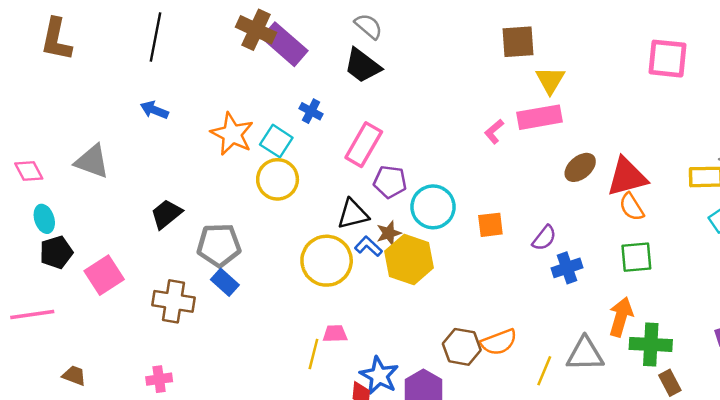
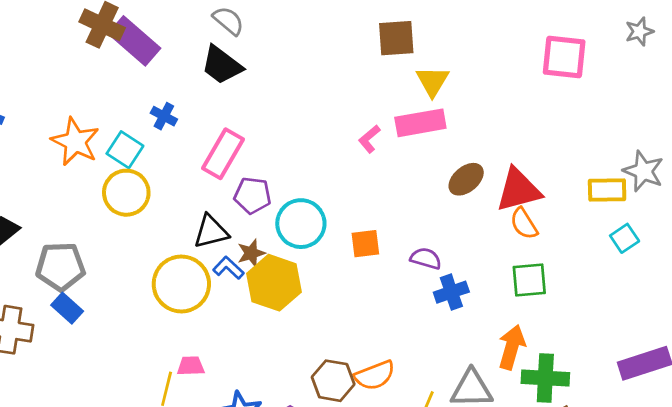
purple semicircle: (544, 238) -> (426, 258), turned -112

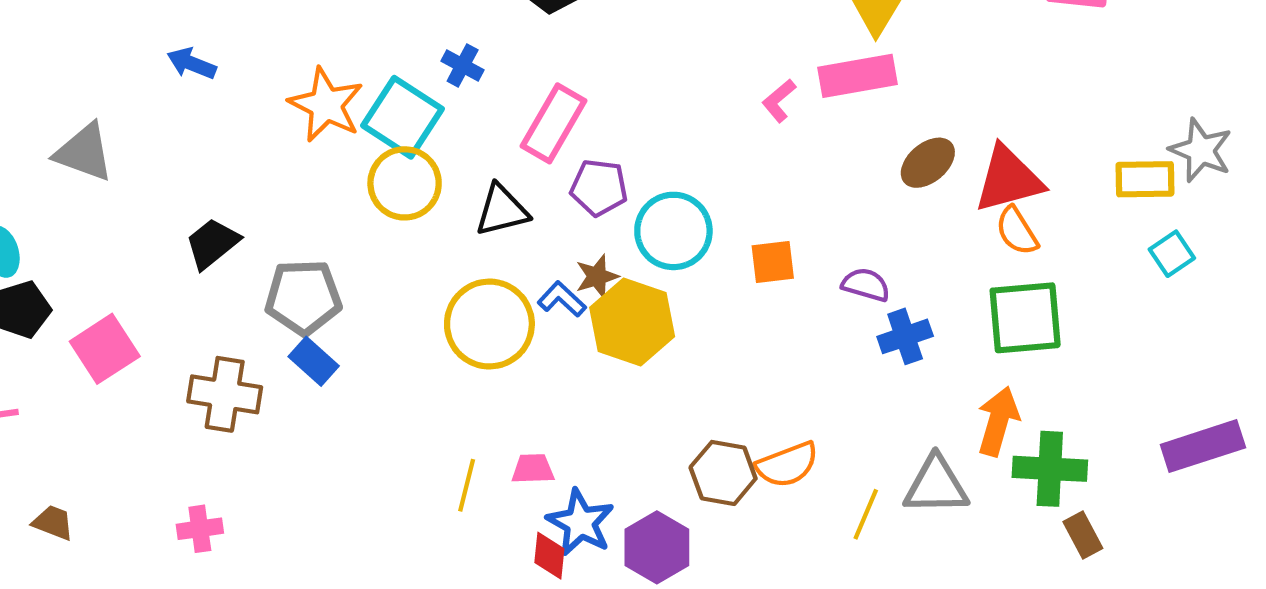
cyan square: (125, 150) -> (403, 117), size x1.4
black triangle: (211, 232) -> (502, 210), moved
green square: (529, 280) -> (1025, 318), size x1.4
pink trapezoid: (191, 366) -> (533, 469), moved

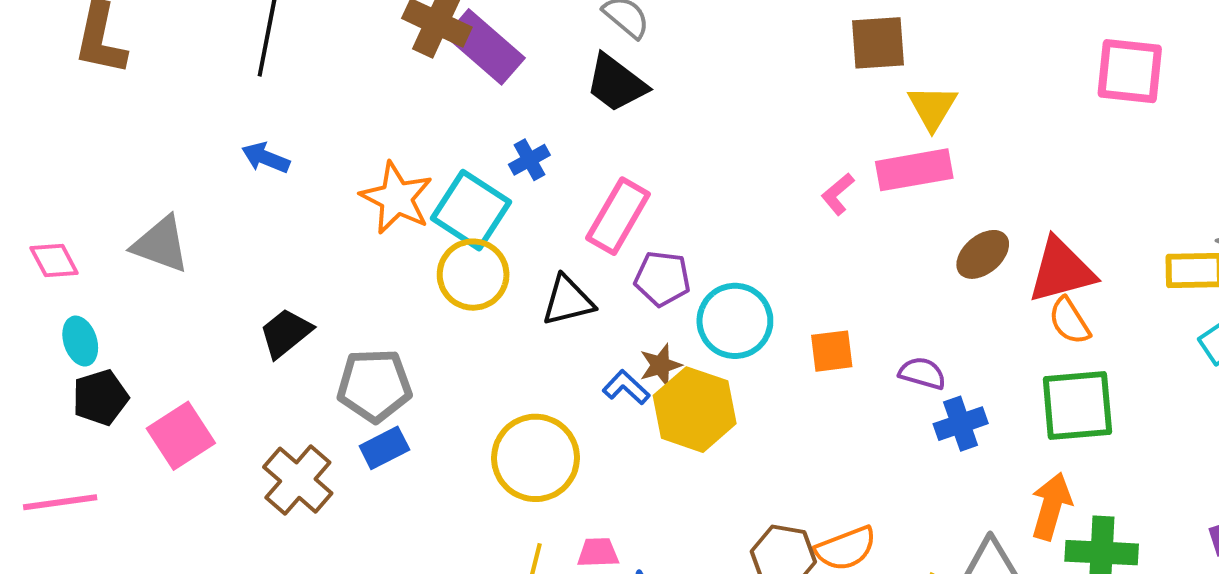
blue cross: (463, 65) -> (529, 160), turned 33
yellow circle: (489, 324) -> (536, 458), moved
blue rectangle: (314, 361) -> (384, 448), turned -69
brown cross: (225, 394) -> (298, 480), turned 32

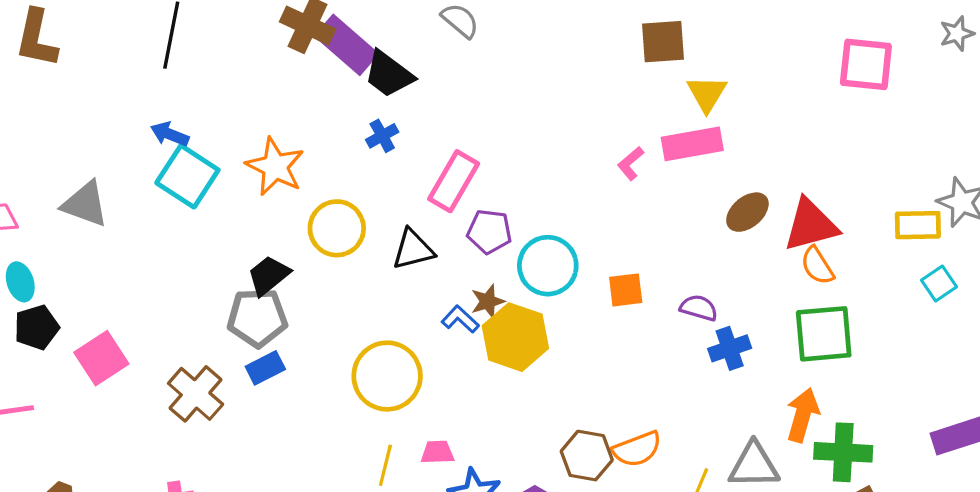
black trapezoid: (616, 83) -> (389, 74), moved
cyan square: (471, 210) -> (187, 176), moved
black trapezoid: (286, 333) -> (269, 275), moved

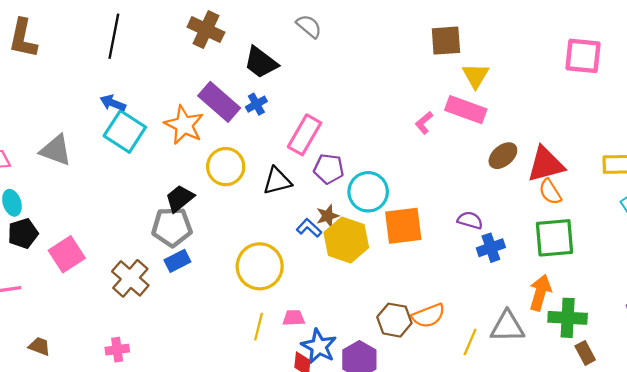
purple rectangle: (347, 45) -> (219, 102), moved
pink rectangle: (692, 144) -> (466, 110), turned 30
orange square: (626, 290) -> (403, 226), moved, size x1.6

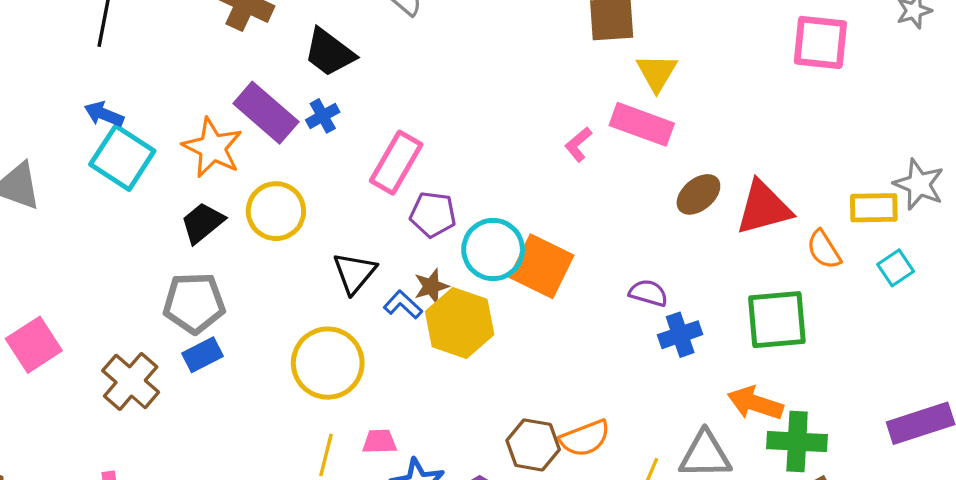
black triangle: (277, 181) -> (354, 273), moved, turned -36
orange semicircle: (550, 192) -> (824, 250), moved
black trapezoid: (180, 198) -> (202, 223), moved
orange square: (403, 226) -> (541, 266), moved, turned 33
orange arrow: (540, 293) -> (755, 403), turned -88

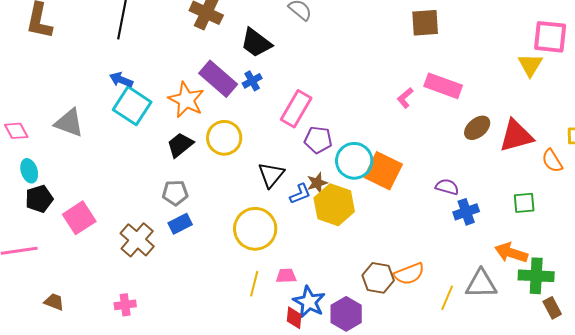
yellow triangle: (657, 72) -> (530, 65), moved
gray pentagon: (194, 303) -> (175, 193), size x0.7
blue L-shape: (403, 305) -> (300, 194), turned 115
green square: (777, 320) -> (524, 203), size x0.6

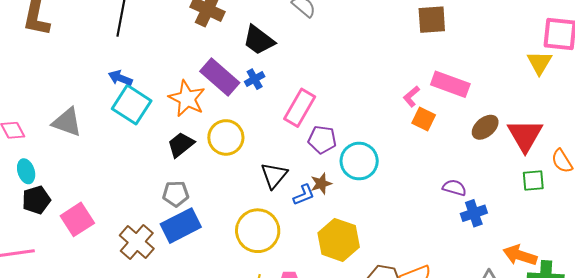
red triangle: (516, 136) -> (525, 135), turned -45
orange square: (383, 171) -> (424, 119), moved, size x0.6
green square: (524, 203) -> (533, 181), moved
yellow hexagon: (334, 205) -> (339, 240), moved
blue rectangle: (180, 224) -> (181, 226), size x1.6

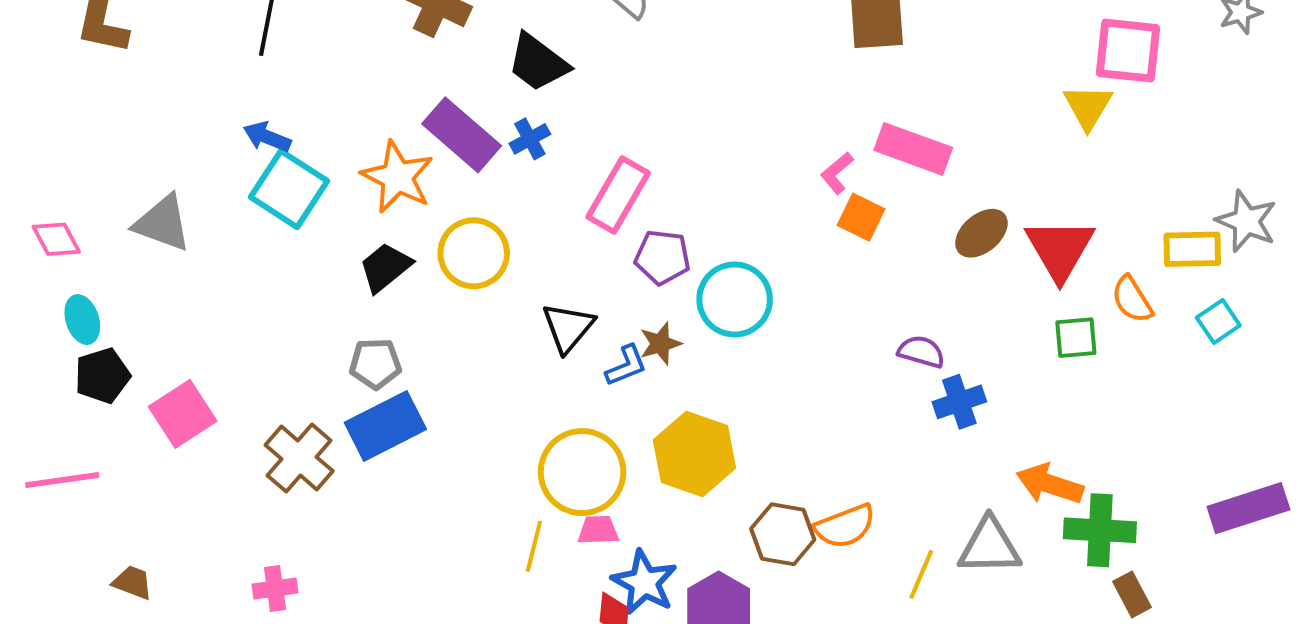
yellow circle: (258, 231) -> (582, 472), moved

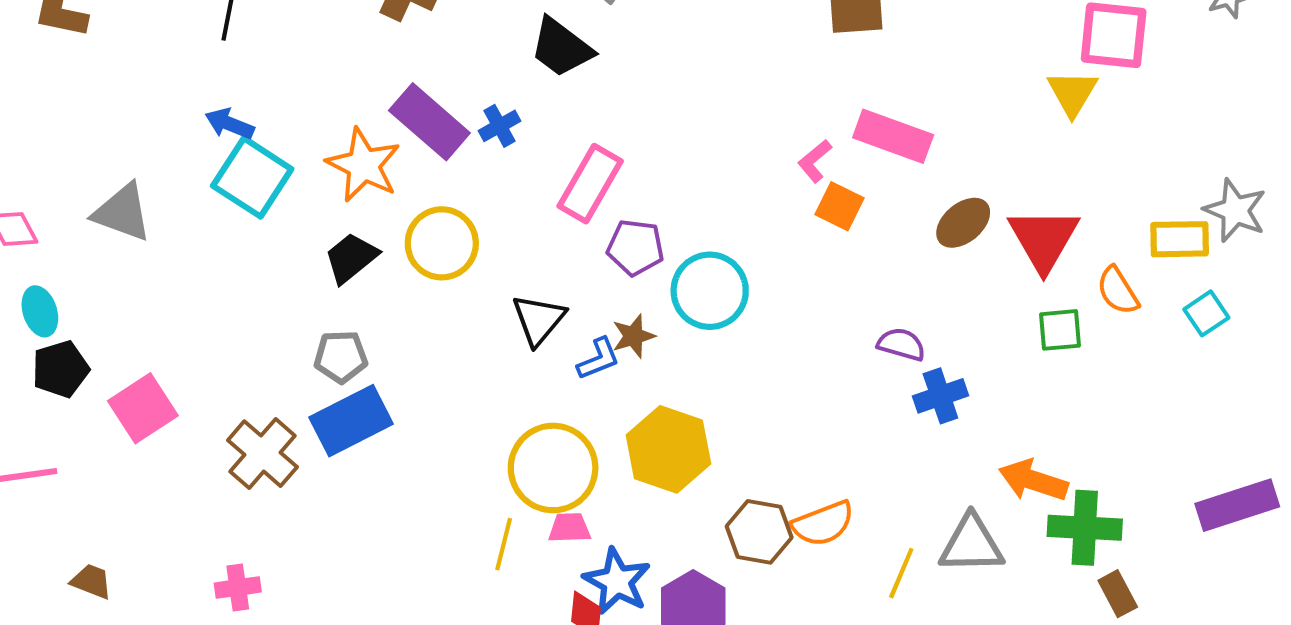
black trapezoid: (538, 63) -> (561, 48), moved

